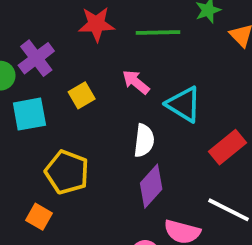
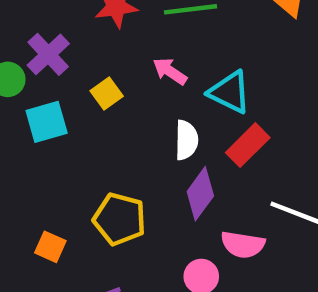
red rectangle: (228, 147) -> (248, 145), moved
yellow pentagon: (67, 172) -> (120, 219), moved
orange square: (39, 217) -> (50, 247), moved

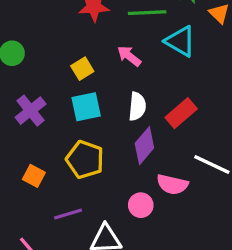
purple cross: (48, 54) -> (31, 111), moved
cyan triangle: (230, 92) -> (180, 41), moved
cyan square: (47, 122) -> (86, 107), moved

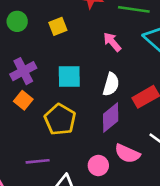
yellow square: (82, 69) -> (58, 26), moved
orange square: (34, 176) -> (23, 100), moved

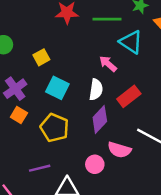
yellow square: (58, 26) -> (41, 57), moved
pink arrow: (112, 42) -> (108, 64), moved
cyan square: (69, 77) -> (57, 88), turned 35

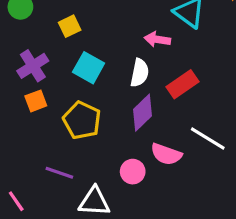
pink arrow: (108, 64) -> (157, 39), turned -36
orange square: (19, 115) -> (36, 101), turned 35
purple line: (40, 168) -> (59, 173), turned 30

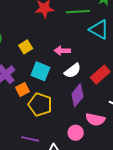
pink arrow: (157, 39) -> (62, 51), moved
white semicircle: (140, 73) -> (73, 71), turned 48
orange square: (36, 101) -> (22, 89), moved

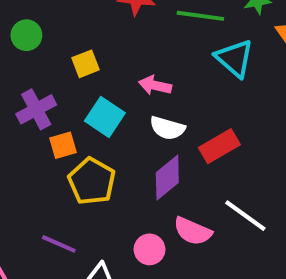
white semicircle: (73, 71) -> (167, 128), turned 42

